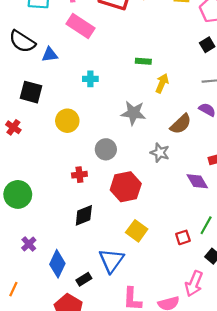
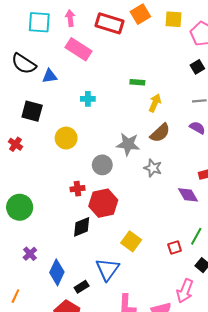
gray star: (133, 113) -> (128, 144), moved
brown semicircle: (181, 124) -> (160, 133), moved
red hexagon: (126, 187) -> (103, 203), moved

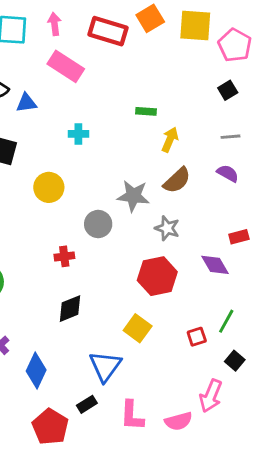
yellow square: (174, 19) -> (195, 25), size x1.4
red hexagon: (103, 203) -> (157, 276), moved
black rectangle: (82, 287) -> (87, 404), moved

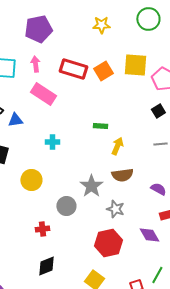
orange square: (150, 18) -> (103, 71), moved
purple semicircle: (228, 173) -> (158, 189), moved
brown semicircle: (177, 180) -> (122, 175), turned 35
gray star: (133, 196) -> (91, 186), turned 30

